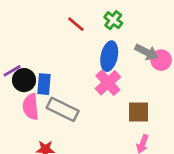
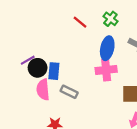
pink cross: (108, 83) -> (106, 70), turned 36
gray rectangle: (63, 109) -> (69, 92), size x0.7

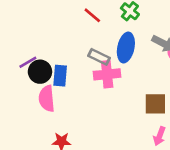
pink cross: (106, 70) -> (107, 74), moved
gray rectangle: (69, 92) -> (99, 57), moved

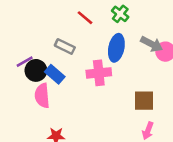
gray rectangle: (99, 57) -> (65, 47), moved
blue rectangle: (60, 76) -> (55, 74), turned -54

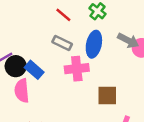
gray rectangle: (65, 47) -> (62, 43), moved
brown square: (144, 101) -> (107, 95), moved

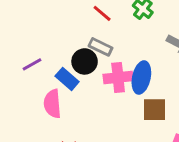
blue ellipse: (94, 44) -> (141, 78), moved
black circle: (16, 66) -> (85, 61), moved

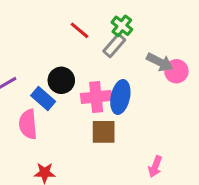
gray rectangle: (101, 47) -> (114, 45), moved, turned -75
brown square: (155, 110) -> (104, 132), moved

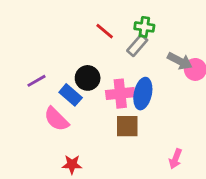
green cross: (122, 26) -> (144, 27), turned -30
pink semicircle: (28, 124) -> (56, 119), turned -40

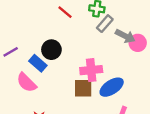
gray rectangle: (137, 45) -> (105, 24), moved
pink cross: (120, 94) -> (91, 70), moved
blue ellipse: (143, 94) -> (112, 87), moved, turned 45

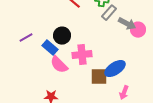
pink cross: (91, 70) -> (82, 55), moved
pink semicircle: (26, 83) -> (59, 65), moved
brown square: (83, 88) -> (99, 77), moved

